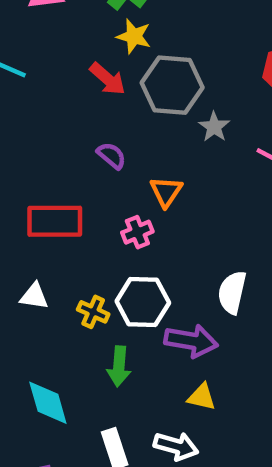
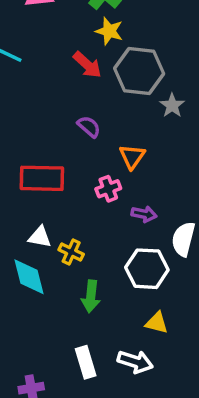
white triangle: (34, 296) -> (40, 237), moved
white hexagon: (143, 302) -> (147, 269), moved
purple arrow: (191, 341) -> (144, 214), moved, size x0.6
cyan diamond: (48, 403) -> (29, 277), moved

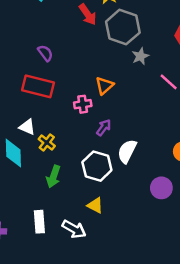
purple semicircle: (89, 127) -> (45, 53), moved
purple arrow: (144, 214) -> (104, 128), turned -78

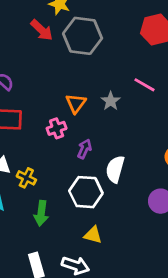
gray star: (140, 56) -> (111, 101), moved

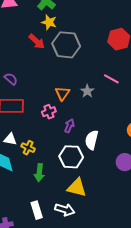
yellow triangle: (93, 235) -> (77, 187), size x1.5

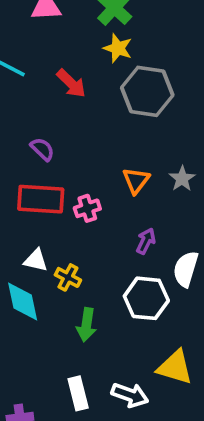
red arrow: (37, 41) -> (71, 83), moved
pink cross: (49, 112) -> (87, 208), moved
yellow triangle: (77, 187) -> (175, 367), moved

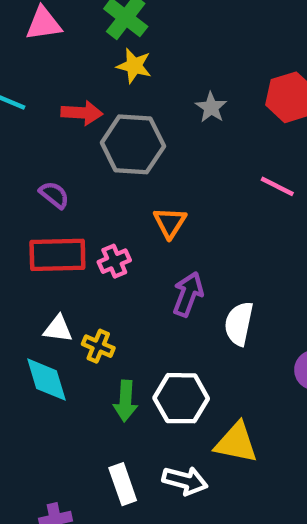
red arrow: (71, 83) -> (82, 113), turned -36
gray hexagon: (147, 91) -> (133, 144), moved
gray star: (182, 179) -> (211, 107), moved
purple arrow: (146, 241) -> (188, 294), size x1.4
white hexagon: (146, 298) -> (181, 398), moved

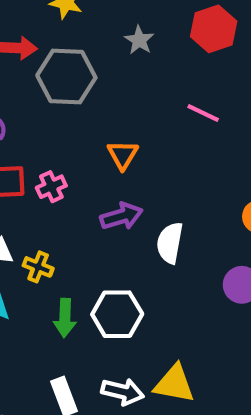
orange triangle: (170, 223) -> (123, 155), moved
purple arrow: (188, 294) -> (121, 216), turned 54
yellow triangle: (236, 443) -> (174, 384), moved

